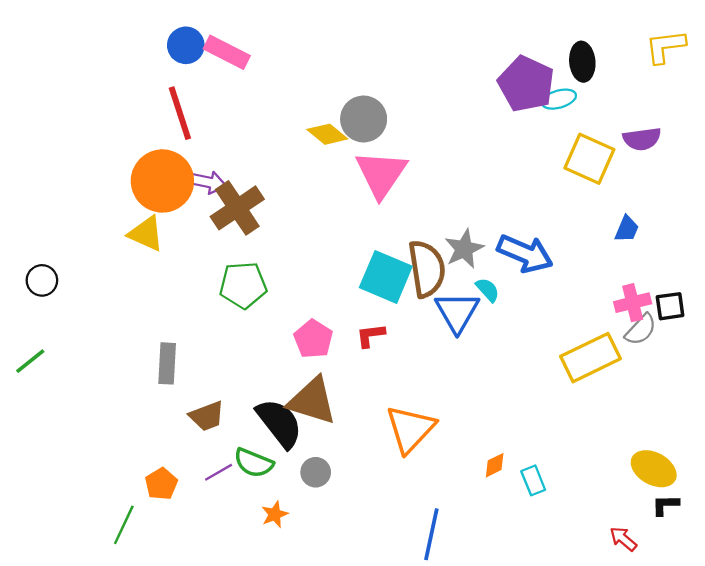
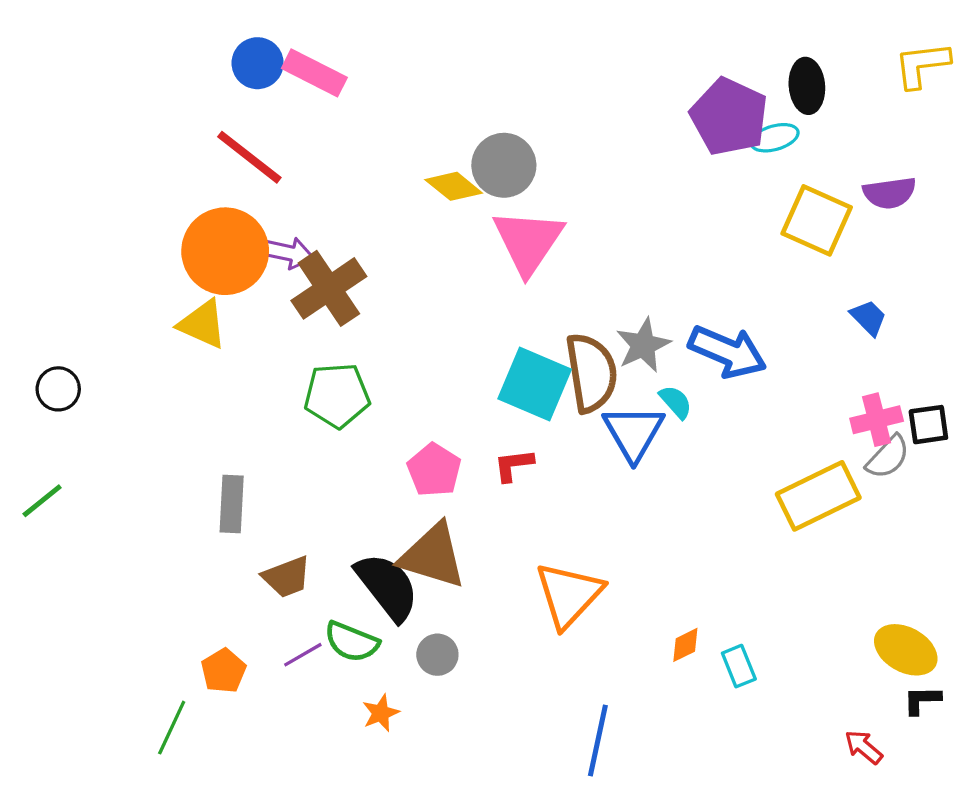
red line: (180, 113) -> (249, 157), turned -34
blue trapezoid: (627, 229) -> (868, 318), turned -68

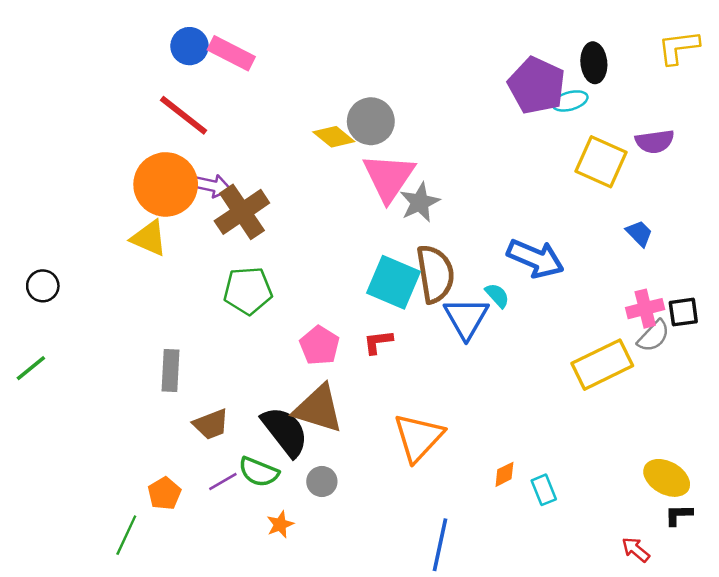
gray star: (643, 345) -> (420, 202), moved

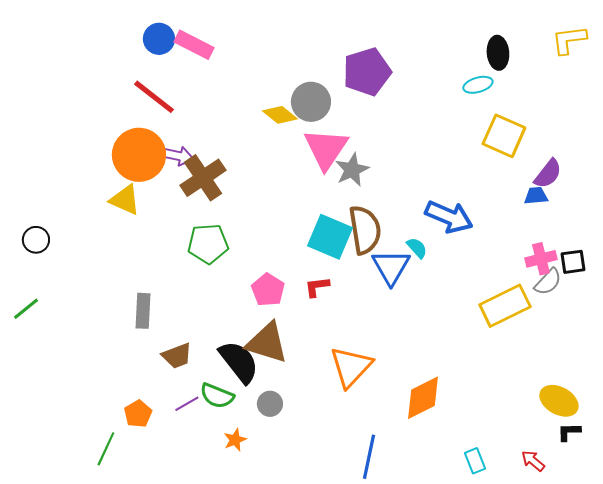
purple pentagon: (537, 85) -> (367, 72), moved, turned 30
purple semicircle: (655, 142) -> (548, 174), moved, turned -44
blue trapezoid: (639, 233) -> (536, 196), turned -50
orange diamond: (504, 474) -> (423, 398), size x2.0
cyan rectangle: (544, 490) -> (475, 461), moved

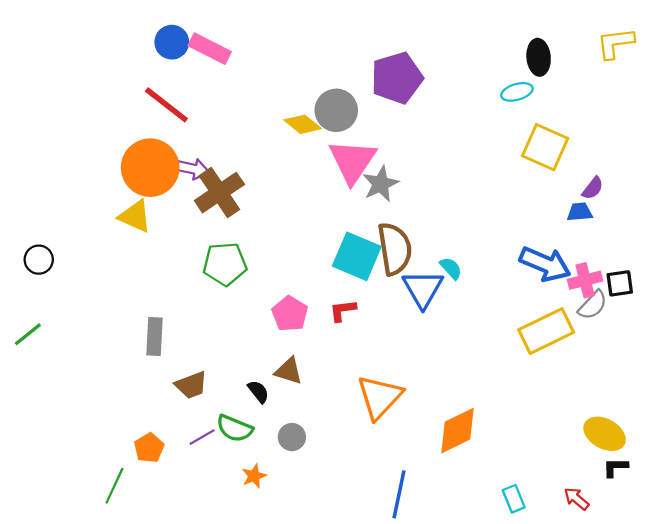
purple semicircle: (548, 174) -> (593, 188), size x0.7
blue arrow: (449, 217) -> (545, 264), moved
brown triangle: (267, 343) -> (289, 371), size x0.6
black semicircle: (239, 362) -> (258, 392), size x0.5

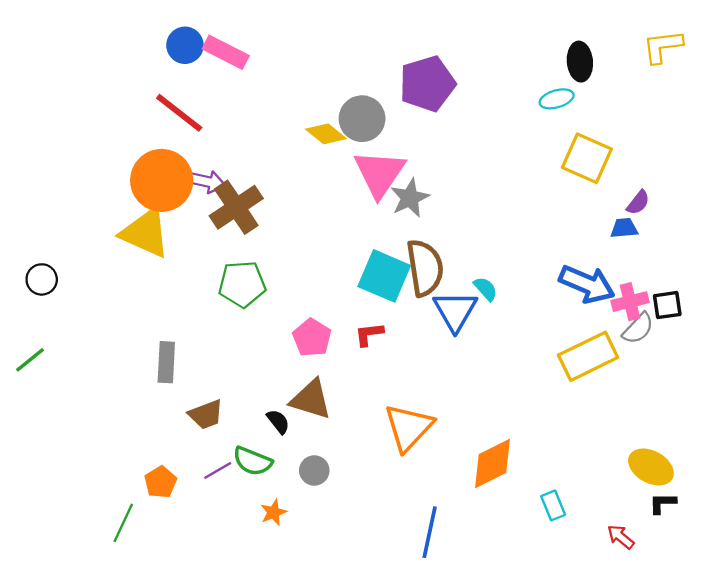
yellow triangle: (135, 216) -> (145, 233), size x1.4
brown triangle: (289, 371) -> (311, 399), size x1.4
cyan rectangle: (514, 499) -> (553, 505), moved

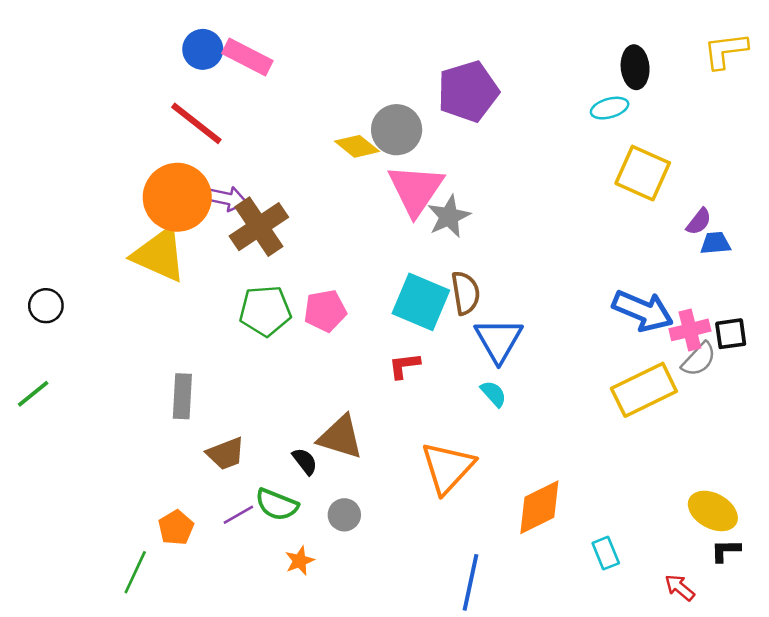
blue trapezoid: (624, 228) -> (715, 243), moved
brown semicircle: (425, 268) -> (465, 293), size x0.7
cyan semicircle: (486, 289) -> (494, 394), moved
pink pentagon: (312, 338) -> (325, 311), moved, turned 30

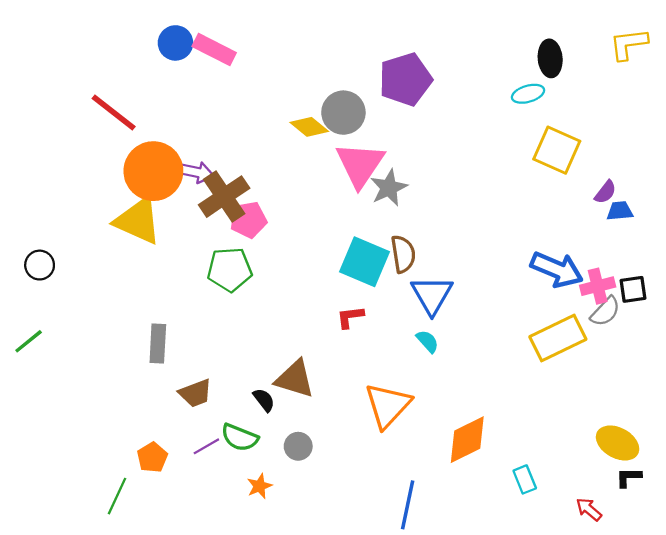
red line: (196, 123) -> (114, 113), moved
pink pentagon: (325, 311) -> (248, 220), moved

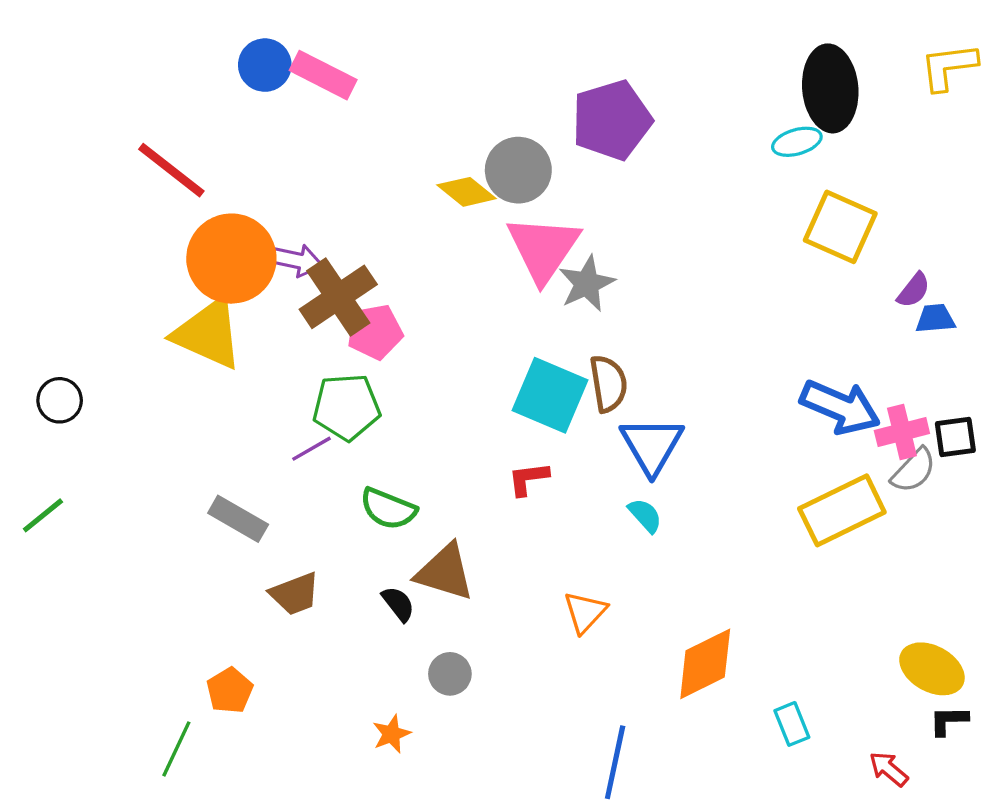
black ellipse: (550, 58) -> (830, 88), size x1.5
gray rectangle: (158, 344) -> (238, 519), turned -63
orange triangle: (388, 405) -> (585, 612), size x0.6
green semicircle: (240, 437) -> (388, 509), moved
purple line: (206, 446) -> (311, 449), moved

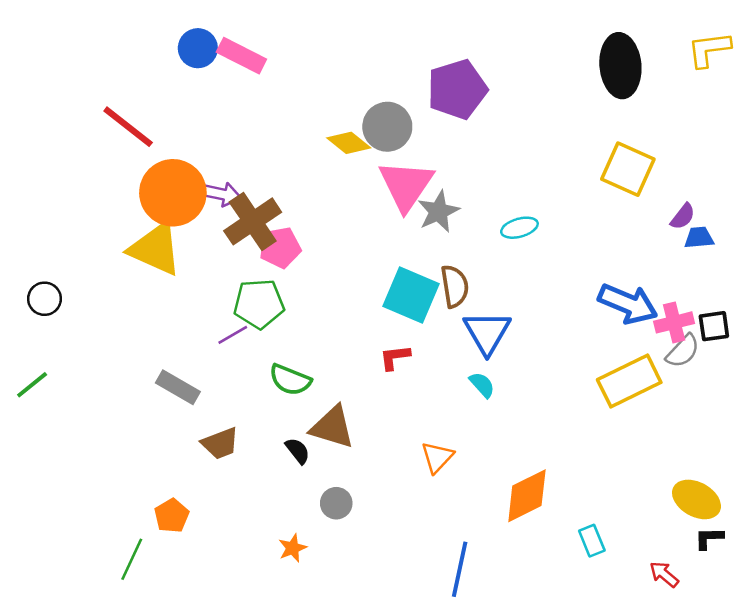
cyan ellipse: (797, 142) -> (519, 228), moved

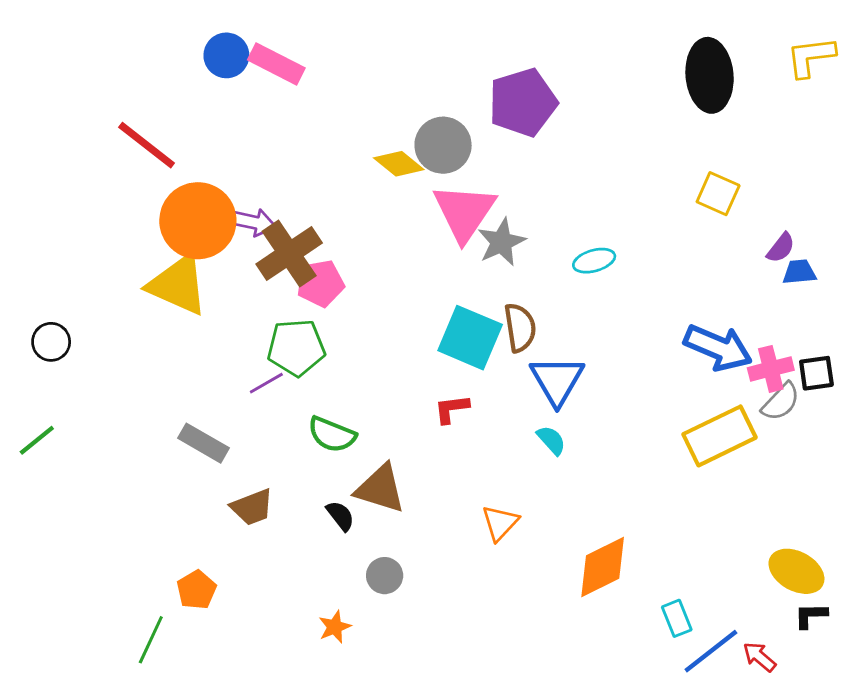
yellow square: (628, 169) -> (718, 194), size x0.7
blue line: (460, 569) -> (711, 651), moved, turned 40

